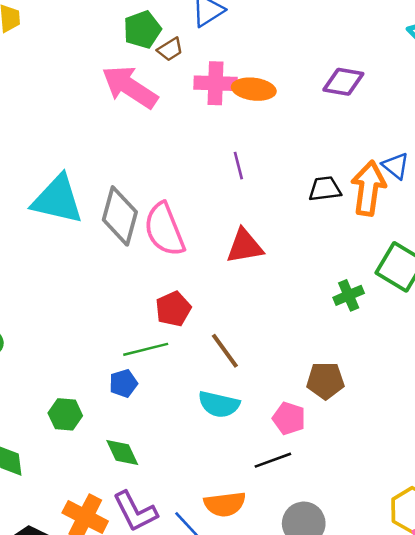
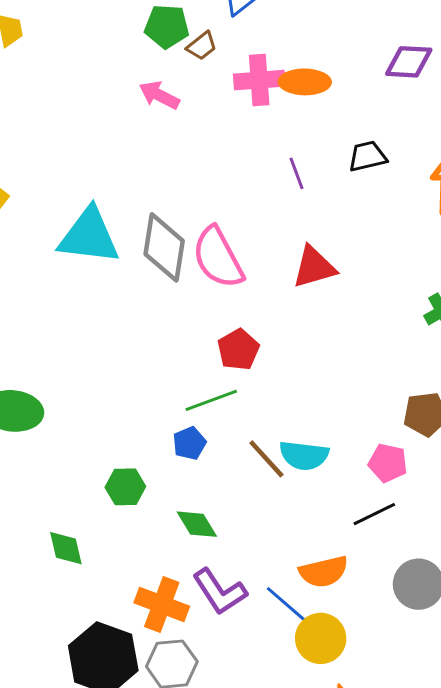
green pentagon: (142, 30) -> (167, 26), turned 30
pink arrow: (130, 87) -> (159, 95), size x0.6
black trapezoid: (325, 189) -> (367, 156), moved
brown line: (225, 351) -> (266, 459), moved

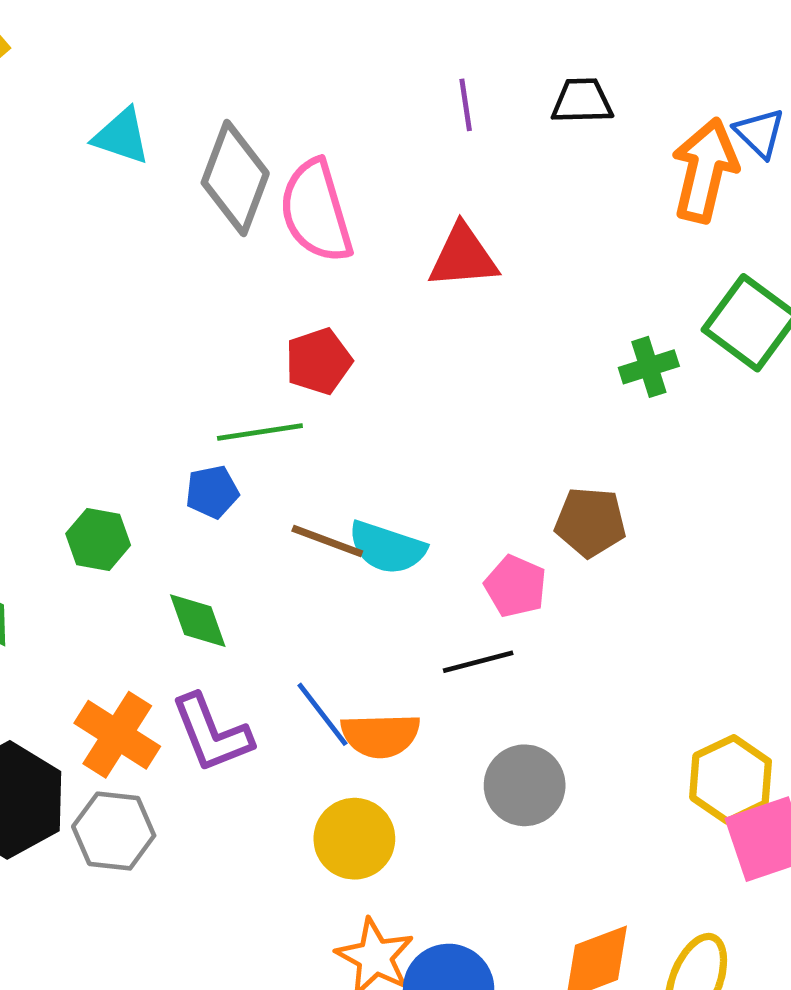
cyan triangle: (89, 236) -> (122, 136), size x0.6
brown line: (266, 459) -> (327, 541), turned -39
blue line: (286, 604) -> (322, 714), moved

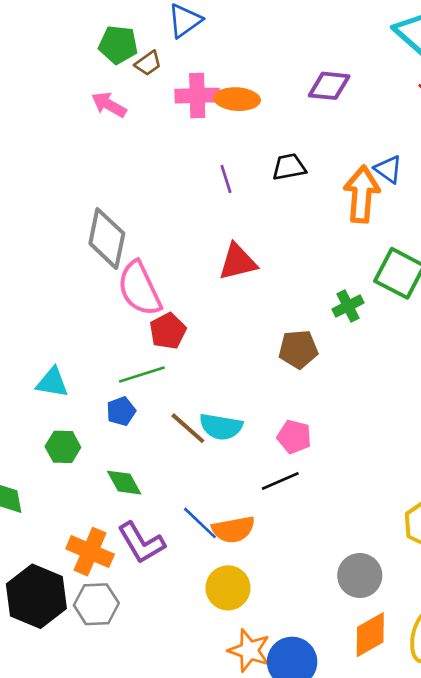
cyan triangle: (122, 136) -> (52, 382), moved
pink semicircle: (316, 211) -> (139, 289), moved
brown pentagon: (590, 522) -> (298, 349), moved
brown line: (327, 541) -> (188, 428), turned 30
gray circle: (525, 785) -> (360, 576), moved

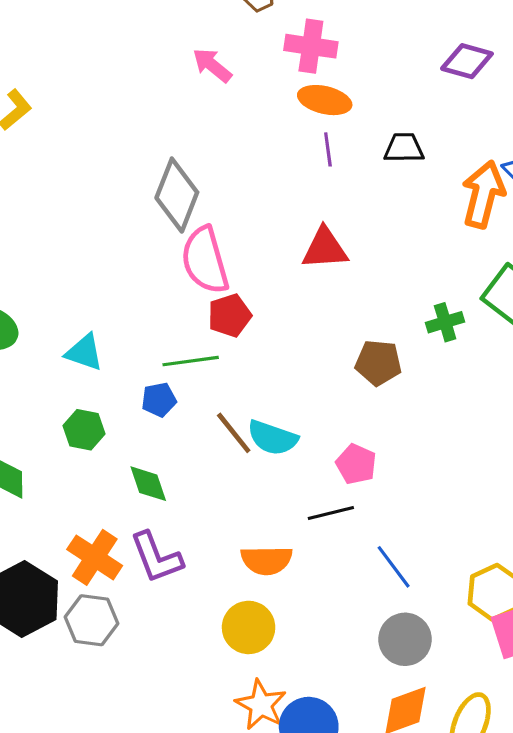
orange ellipse: (237, 99) -> (325, 100), moved
pink arrow: (109, 105) -> (212, 65), moved
blue line: (200, 523) -> (394, 567), moved

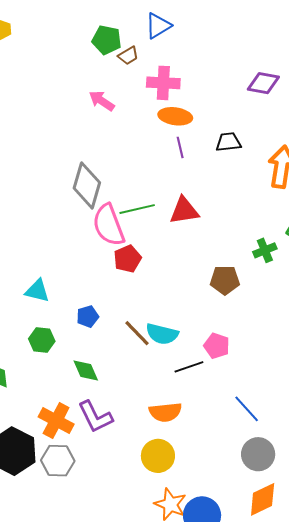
green line: (191, 361) -> (137, 209), moved
black line: (331, 513) -> (189, 367), moved

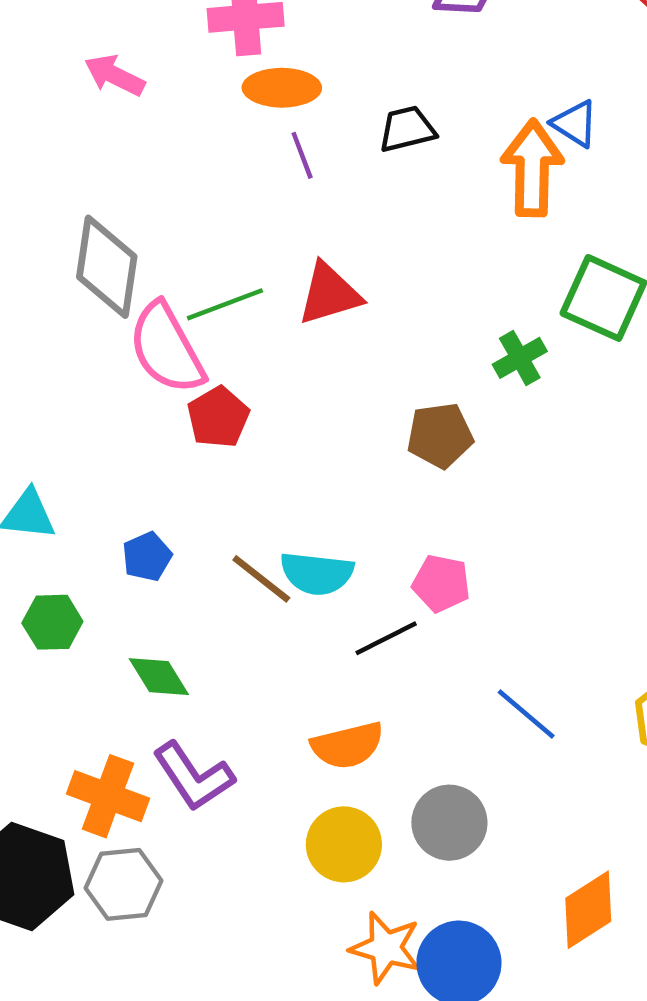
gray circle: (258, 454) -> (449, 823), moved

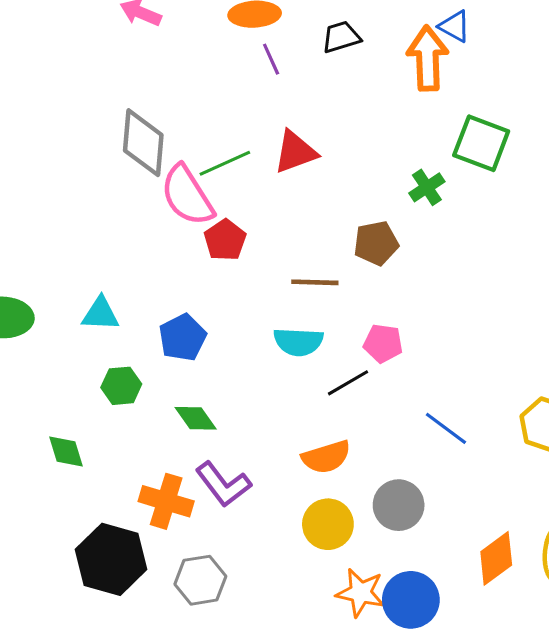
blue pentagon: (147, 557) -> (183, 337), size x1.4
brown line: (261, 579) -> (315, 282), moved, turned -33
gray hexagon: (124, 884) -> (200, 580), moved

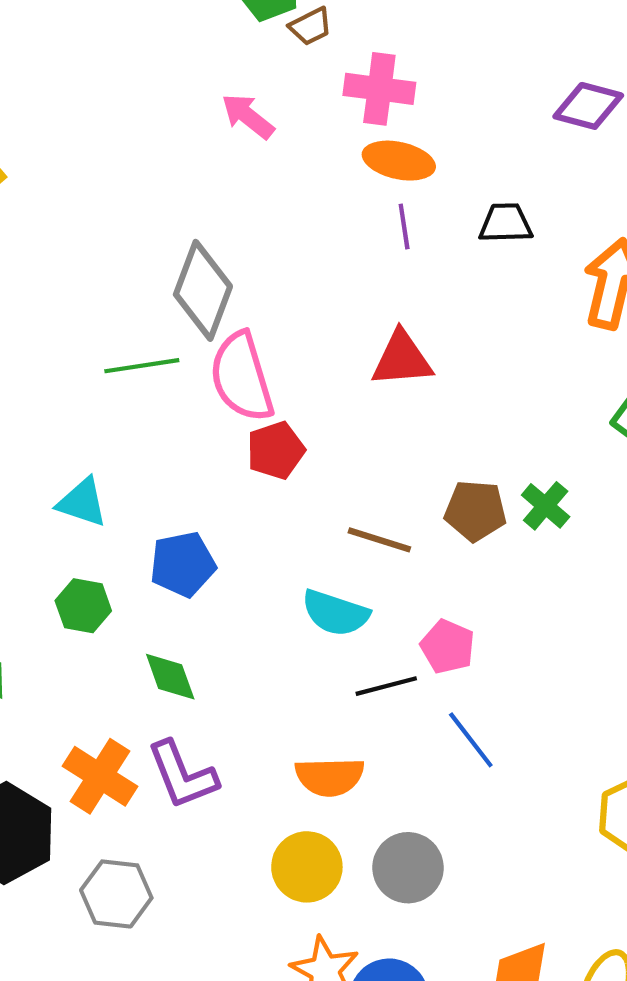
green line: (225, 163) -> (142, 366), moved
green cross: (427, 187) -> (546, 506), moved, turned -32
blue line: (446, 428) -> (471, 740), moved

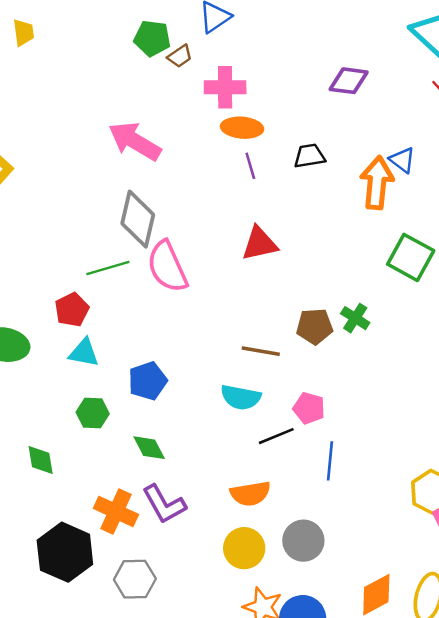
pink arrow: (248, 116) -> (135, 141), moved, size x1.6
red pentagon: (276, 450) -> (72, 310), moved
blue line: (471, 740) -> (330, 461), turned 51

